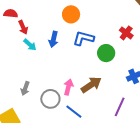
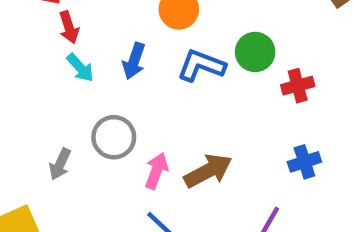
red cross: (126, 33) -> (298, 86), moved, turned 32
green circle: (106, 53) -> (255, 52), moved
gray circle: (50, 99) -> (114, 137), moved

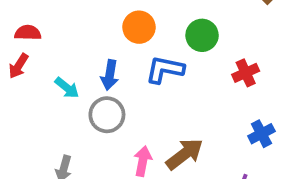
red arrow: (69, 27) -> (18, 66), moved, turned 60
green circle: (255, 52) -> (202, 35), moved
gray circle: (114, 137) -> (107, 115), moved

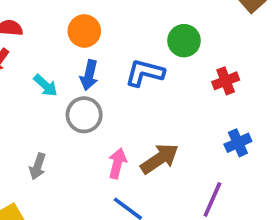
orange circle: (139, 27) -> (84, 31), moved

